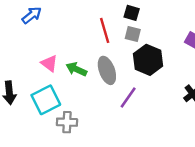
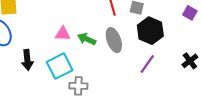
pink triangle: (49, 63) -> (63, 34), turned -35
purple line: (128, 97) -> (147, 64), moved

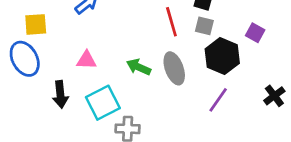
purple square: (190, 13) -> (255, 33), moved
pink triangle: (63, 34) -> (86, 60), moved

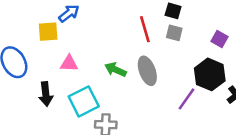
yellow square: (36, 24) -> (48, 32), moved
black hexagon: (222, 56) -> (210, 74), moved

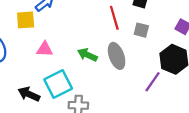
gray square: (174, 33) -> (141, 30), moved
black arrow: (46, 94) -> (29, 94), moved, turned 120

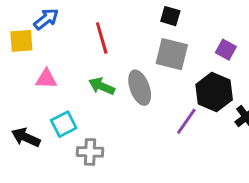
red line: (114, 18) -> (102, 38), moved
gray square: (141, 30) -> (172, 54), size x1.6
cyan square: (58, 84) -> (64, 124), size x0.7

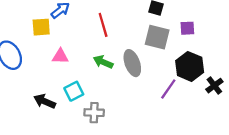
purple square: (226, 50) -> (187, 28), moved, turned -32

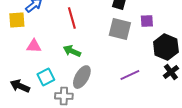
gray ellipse: (132, 63) -> (82, 77), moved, turned 50
black hexagon: (190, 66) -> (166, 47), moved
purple line: (168, 89) -> (130, 75), turned 30

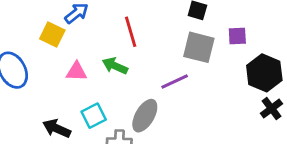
yellow square: (17, 20) -> (52, 35), turned 30
green arrow: (72, 51) -> (115, 66), moved
purple line: (130, 75) -> (175, 81), moved

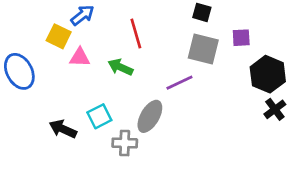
pink triangle: (77, 72) -> (80, 57), moved

